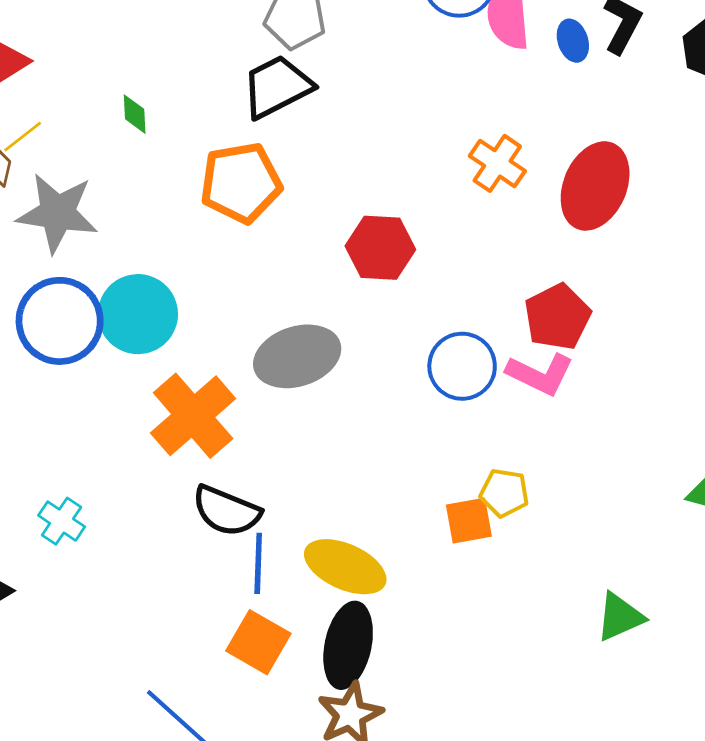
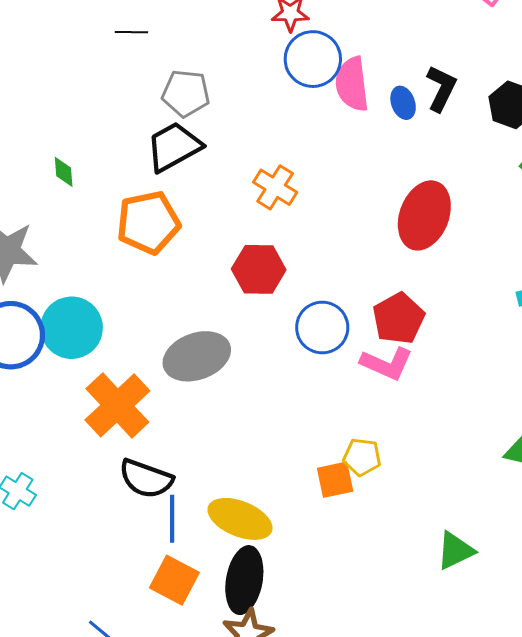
orange cross: (497, 163) -> (275, 187), moved
blue circle: (462, 366) -> (322, 327), moved

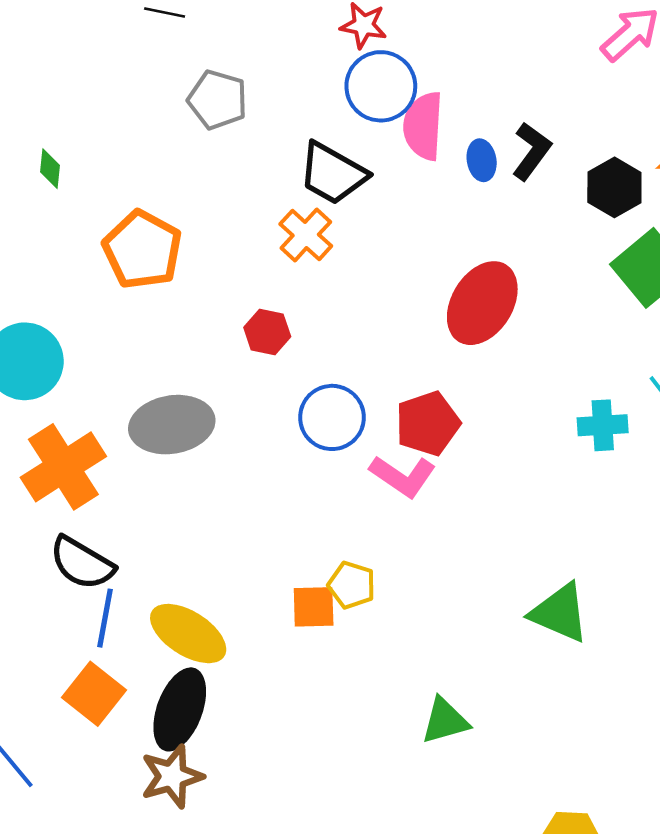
black trapezoid: (174, 147) -> (333, 173), moved, turned -132
orange pentagon: (148, 223) -> (142, 250), turned 30
red hexagon: (259, 269) -> (267, 332), size x0.7

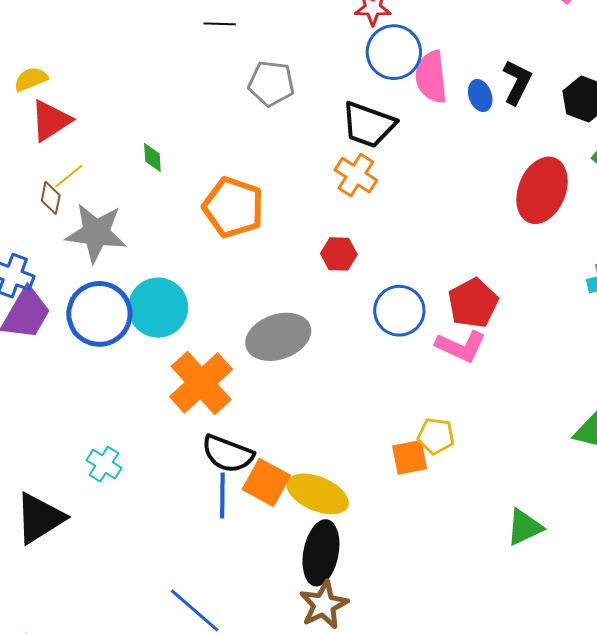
red ellipse: (482, 303) -> (542, 190), moved
blue line: (105, 618) -> (222, 496), moved
orange square: (94, 694) -> (266, 482), moved

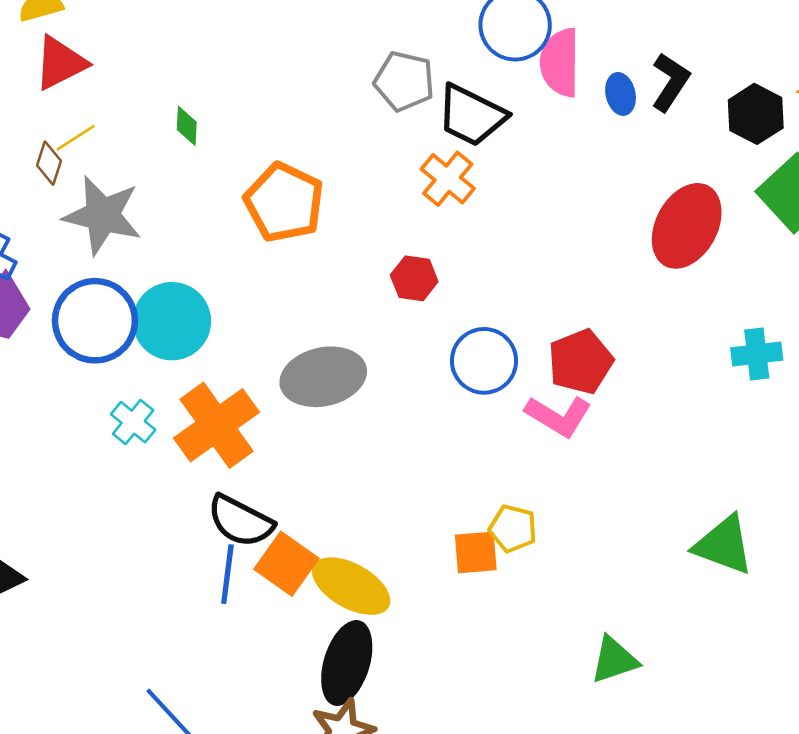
gray pentagon: (271, 83) -> (404, 81), moved
cyan cross: (104, 464) -> (133, 422), moved

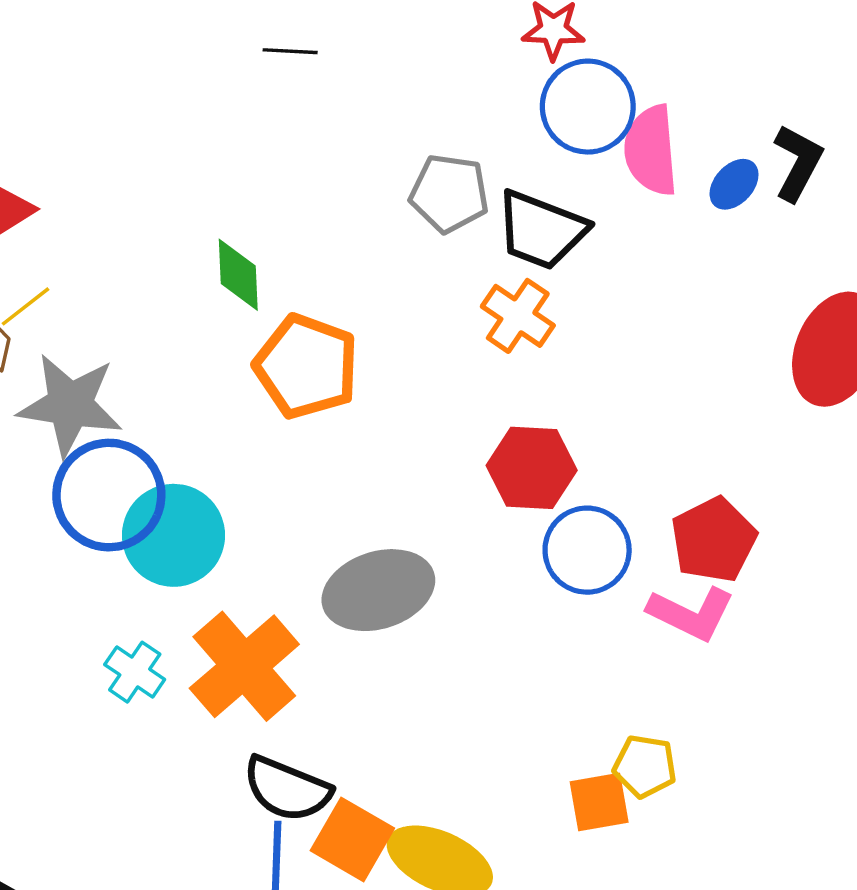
blue ellipse: (621, 94) -> (734, 184), turned 60
green diamond: (187, 126) -> (238, 275), moved, size x1.4
red hexagon: (414, 278) -> (532, 468), moved, size x1.4
blue circle: (95, 321) -> (109, 495), moved

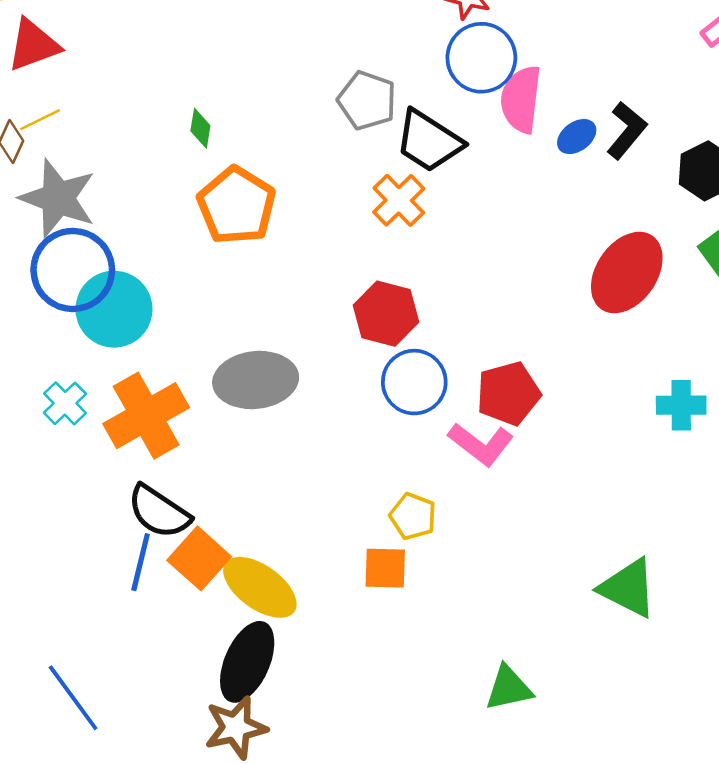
green diamond: (238, 275) -> (200, 128), size x0.7
yellow pentagon: (645, 766) -> (413, 516), moved

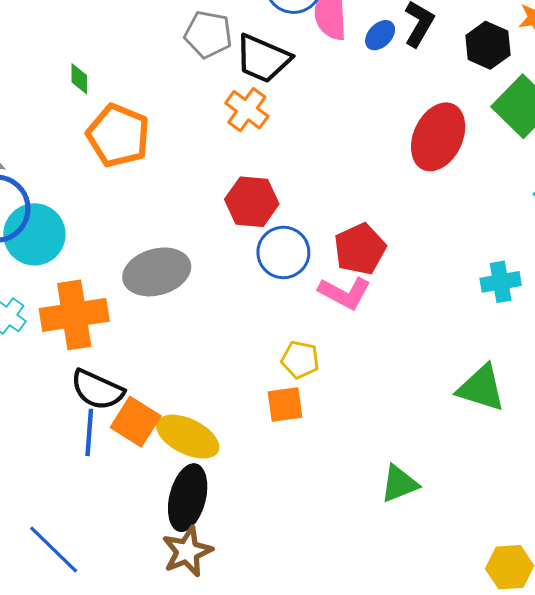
cyan cross: (681, 405) -> (501, 282), moved
orange cross: (146, 416) -> (74, 315), turned 30

